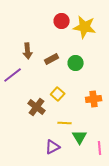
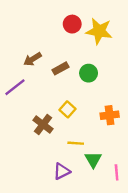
brown arrow: (28, 51) -> (32, 59), turned 63

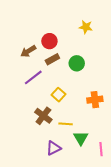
red circle: (72, 24) -> (49, 41), moved
yellow star: (99, 31) -> (86, 27), size x0.6
purple line: (15, 87) -> (33, 77), moved
brown cross: (43, 125) -> (43, 116), moved

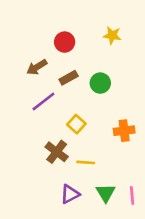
red circle: (49, 41) -> (65, 42), moved
green triangle: (81, 138) -> (106, 193), moved

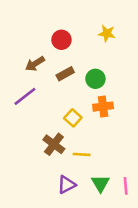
purple line: (43, 102) -> (25, 96), moved
orange cross: (124, 131) -> (103, 107), moved

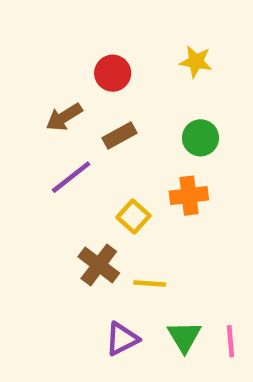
green circle: (95, 79) -> (200, 138), moved
purple line: (25, 96) -> (71, 177), moved

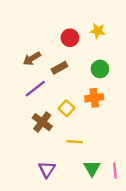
red circle: (113, 73) -> (70, 38), moved
brown cross: (99, 265) -> (42, 122), moved
purple triangle: (122, 339) -> (47, 169), moved, turned -30

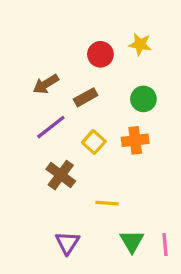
yellow square: (66, 108) -> (94, 142), moved

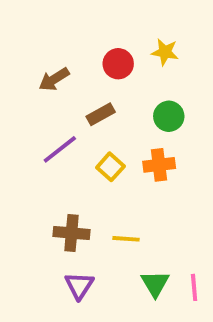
brown arrow: (46, 84) -> (54, 79), moved
brown cross: (61, 175) -> (71, 233), moved, turned -32

